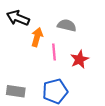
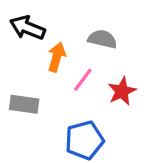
pink line: (54, 52) -> (83, 80), turned 42
gray rectangle: (16, 91) -> (24, 104), moved

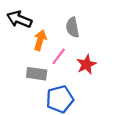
gray semicircle: (102, 39) -> (73, 27), turned -114
gray rectangle: (24, 104) -> (37, 74), moved

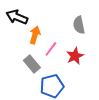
gray semicircle: (73, 27) -> (79, 25), moved
gray rectangle: (37, 74) -> (32, 64), turned 42

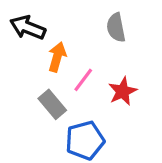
gray semicircle: (79, 25) -> (116, 28), moved

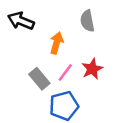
orange arrow: (57, 57) -> (57, 43), moved
pink line: (83, 80) -> (65, 73), moved

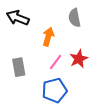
gray rectangle: (39, 79) -> (19, 67), moved, turned 30

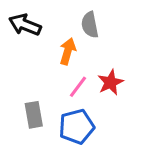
gray semicircle: (75, 18) -> (90, 25), moved
gray rectangle: (19, 67) -> (34, 115), moved

